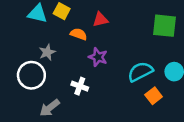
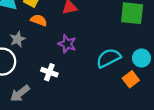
orange semicircle: (79, 34) -> (39, 20), moved
orange square: (154, 96) -> (131, 79), moved

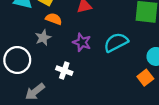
gray star: (18, 39) -> (43, 38), moved
cyan semicircle: (108, 58) -> (116, 42), moved

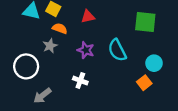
cyan semicircle: (116, 42) -> (117, 50), turned -90
white cross: (64, 71) -> (80, 81), moved

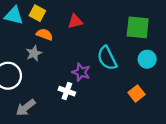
purple star: (86, 50) -> (81, 72), moved
cyan circle: (154, 63) -> (147, 59), moved

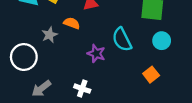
orange semicircle: (44, 34) -> (72, 23), moved
white cross: (67, 91) -> (82, 89), moved

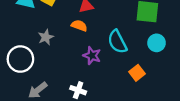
orange semicircle: (72, 23) -> (79, 26), moved
orange square: (151, 75) -> (137, 73), moved

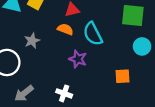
cyan semicircle: (117, 42) -> (93, 34), moved
orange square: (137, 73) -> (123, 76), turned 35

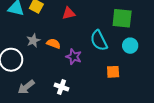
orange semicircle: (65, 29) -> (53, 44), moved
cyan semicircle: (93, 34) -> (99, 41), moved

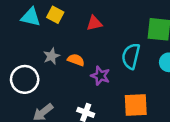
cyan semicircle: (99, 41) -> (131, 56), turned 40
orange square: (113, 72) -> (136, 105), moved, size x1.5

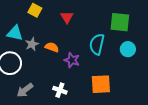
cyan triangle: (31, 17) -> (15, 33), moved
red triangle: (94, 23) -> (67, 17), turned -48

